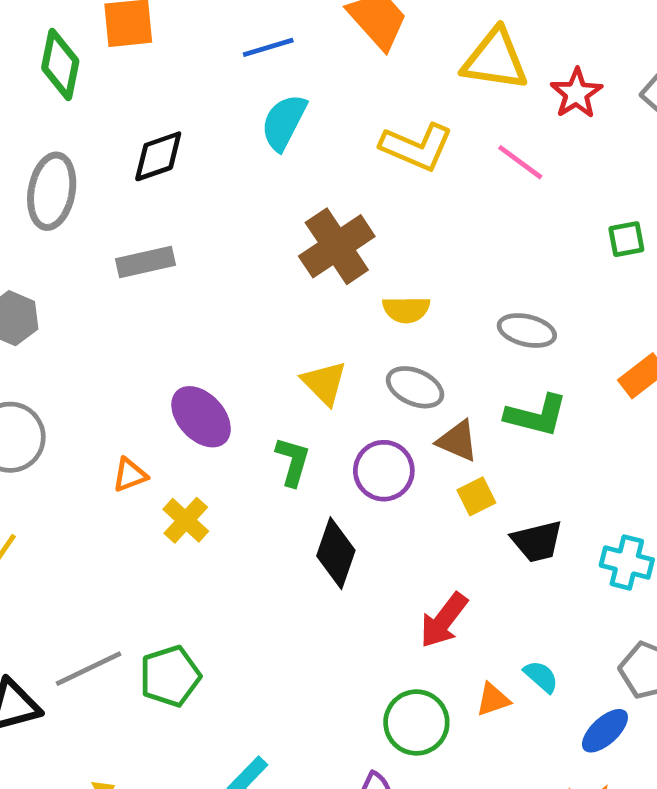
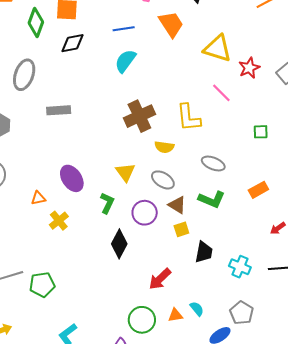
yellow L-shape: (417, 147) -> (188, 118), moved, turned 52
black diamond: (158, 156) -> (72, 43), moved
black trapezoid: (537, 541) -> (204, 252), turned -75

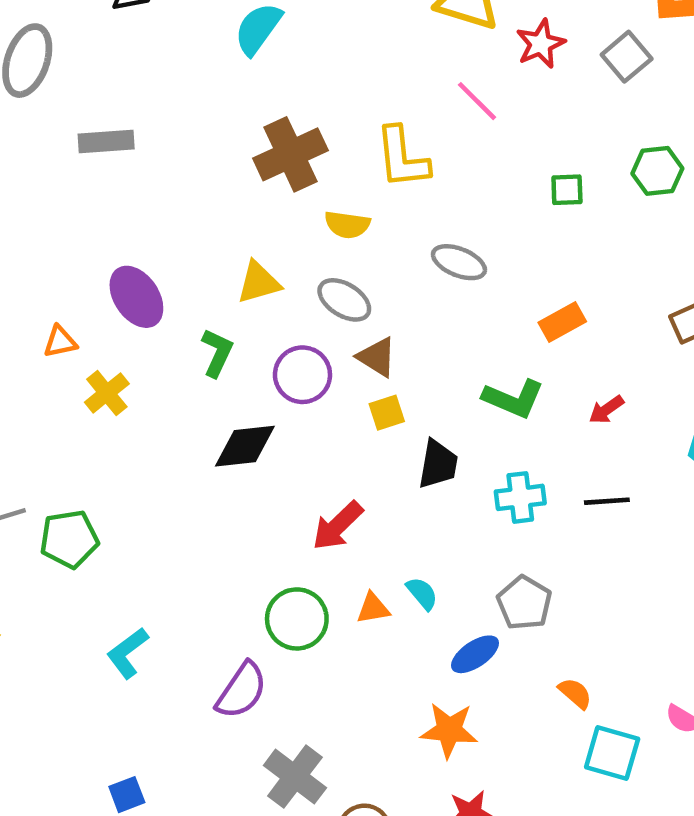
yellow triangle: (125, 172) -> (259, 282), turned 50
green L-shape: (212, 199) -> (513, 399), moved
black diamond: (119, 244) -> (245, 446), turned 56
cyan cross: (240, 267) -> (520, 497), turned -30

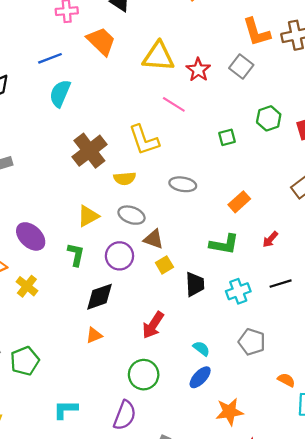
orange triangle: (373, 608) -> (94, 335), moved
cyan L-shape: (128, 653) -> (65, 410), turned 50
blue ellipse: (475, 654) -> (200, 377), moved

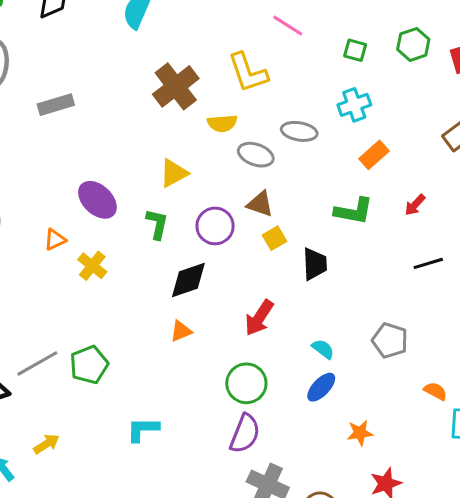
green square: (227, 137) -> (355, 50), moved, turned 30
gray ellipse: (131, 215) -> (256, 155), moved
cyan cross: (238, 291) -> (354, 105), moved
orange star: (229, 412) -> (360, 433), size x0.7
purple semicircle: (125, 415) -> (245, 434), moved

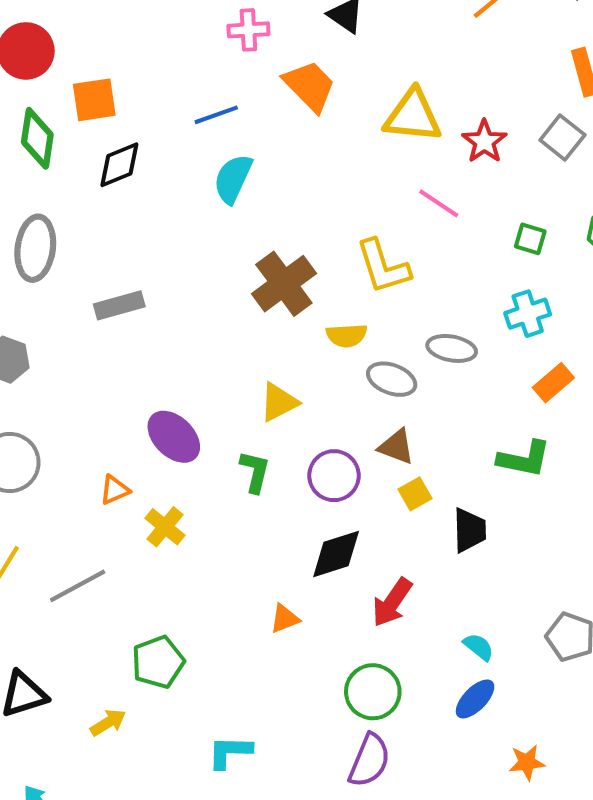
black diamond: (188, 280) -> (336, 554), moved
gray line: (37, 363) -> (78, 586), moved
yellow arrow: (46, 444) -> (108, 722), moved

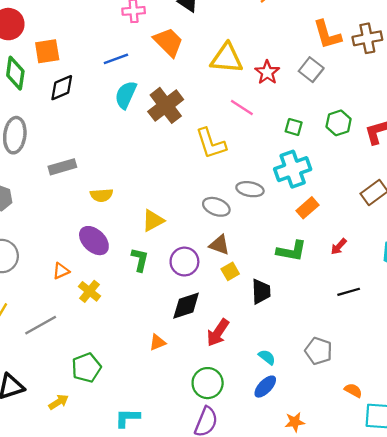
brown cross: (284, 284) -> (166, 105), moved
cyan cross: (528, 314) -> (293, 169), size x1.4
yellow semicircle: (347, 335) -> (101, 195), moved

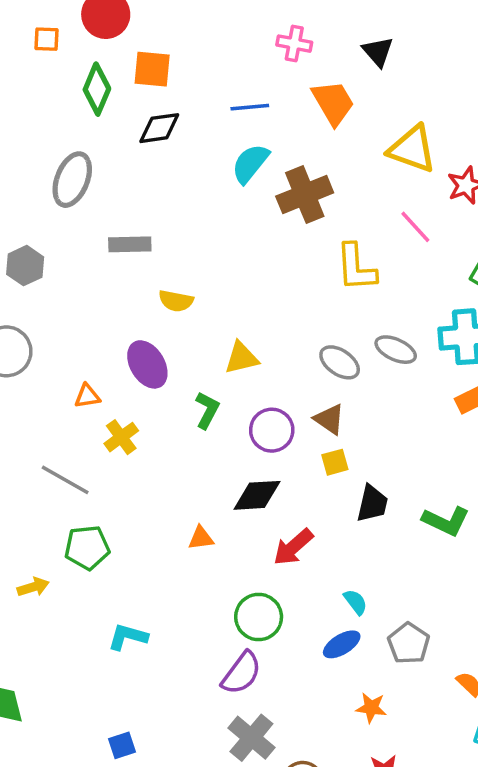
green L-shape: (291, 251) -> (446, 521), moved
gray line: (41, 325) -> (65, 480), moved, turned 44
gray pentagon: (319, 351) -> (409, 643), moved

